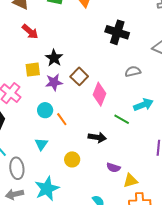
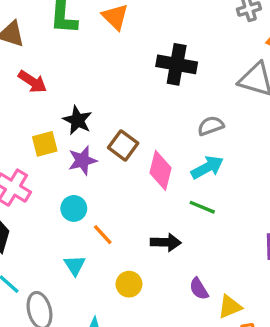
cyan arrow: (143, 105) -> (207, 167), moved
orange line: (62, 119) -> (103, 235), moved
purple semicircle: (113, 168) -> (199, 289), turned 48

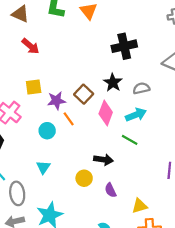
black cross: (177, 64) -> (124, 46), turned -30
black star: (77, 120) -> (113, 83), moved
orange line: (103, 235) -> (69, 119), moved
yellow circle: (129, 284) -> (84, 178), moved
purple semicircle: (199, 289) -> (110, 190), moved

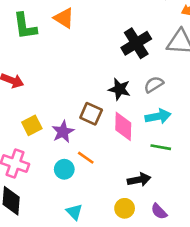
black cross: (124, 46) -> (136, 43), moved
cyan arrow: (136, 115) -> (158, 116), turned 30
orange line: (69, 119) -> (86, 158), moved

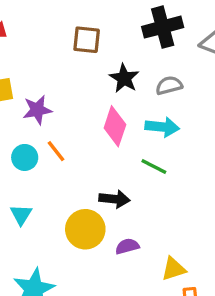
brown square: (91, 114) -> (87, 40), moved, turned -35
yellow circle: (125, 208) -> (85, 229), size x1.5
purple semicircle: (159, 211) -> (127, 246), turned 102

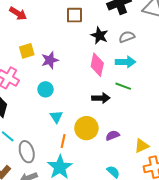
orange line: (56, 151) -> (63, 141), moved, turned 56
black arrow: (114, 199) -> (101, 98), moved
cyan triangle: (21, 215) -> (56, 117), moved

